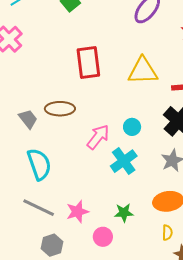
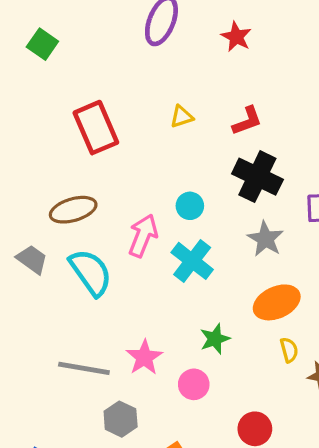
yellow triangle: (143, 71) -> (182, 117), size x0.5
gray trapezoid: (28, 119) -> (32, 259), moved
cyan semicircle: (39, 164) -> (91, 272), moved

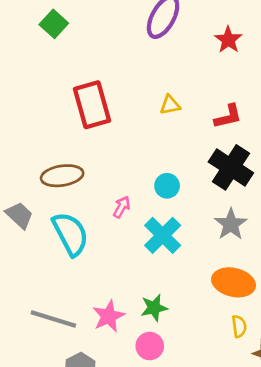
pink arrow: (143, 236) -> (122, 207), size x0.6
orange ellipse: (277, 302) -> (234, 282), turned 30
green star: (215, 339) -> (154, 308), moved

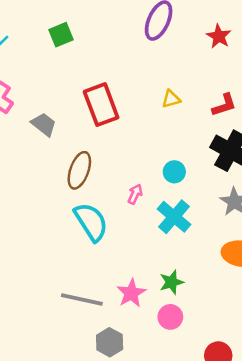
green square: (54, 24) -> (61, 35), turned 30
brown ellipse: (62, 176) -> (79, 170), turned -57
gray trapezoid: (19, 215) -> (44, 124), moved

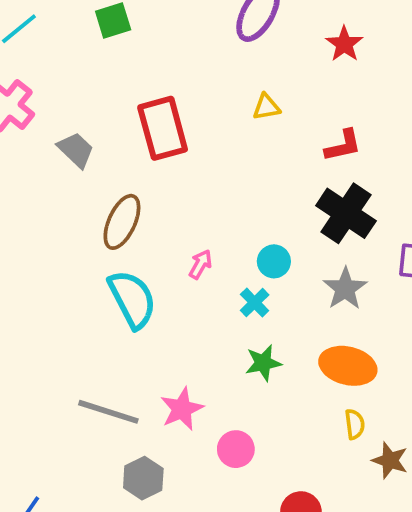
yellow triangle: (171, 99) -> (266, 107), moved
cyan circle: (174, 172) -> (274, 261), moved
cyan cross: (174, 217) -> (255, 303), size x0.6
green star: (171, 282) -> (263, 363), moved

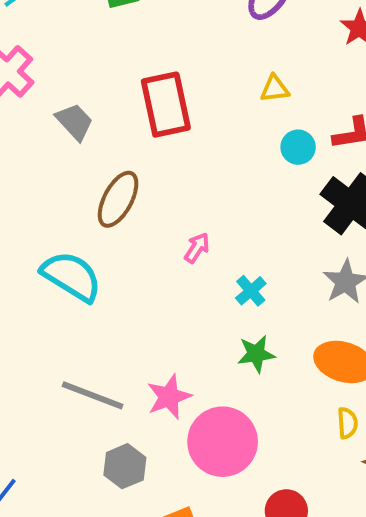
cyan circle: (274, 261) -> (298, 147), moved
cyan semicircle: (132, 299) -> (72, 276), moved, turned -34
pink circle: (236, 449) -> (223, 442), size x1.8

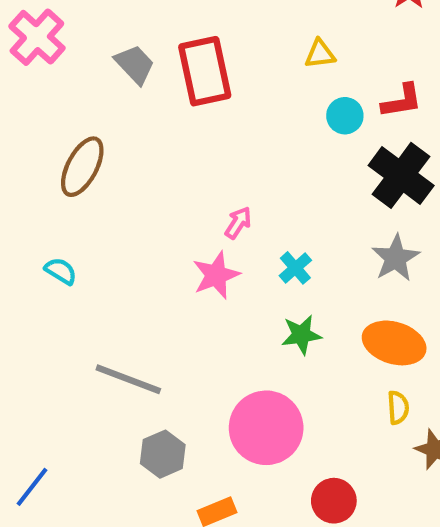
gray trapezoid: (74, 122) -> (135, 64), moved
brown ellipse: (118, 199) -> (82, 167), moved
cyan semicircle: (72, 276) -> (61, 271), moved, size x0.5
pink star: (169, 397) -> (216, 275), moved

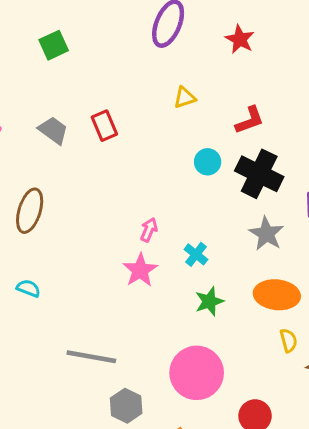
red rectangle: (205, 71) -> (104, 126), size x0.6
cyan circle: (345, 116) -> (208, 162), moved

